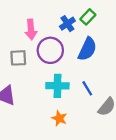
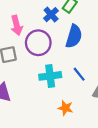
orange star: (59, 118) -> (65, 108), moved

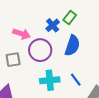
pink arrow: (17, 25) -> (21, 34), turned -60

